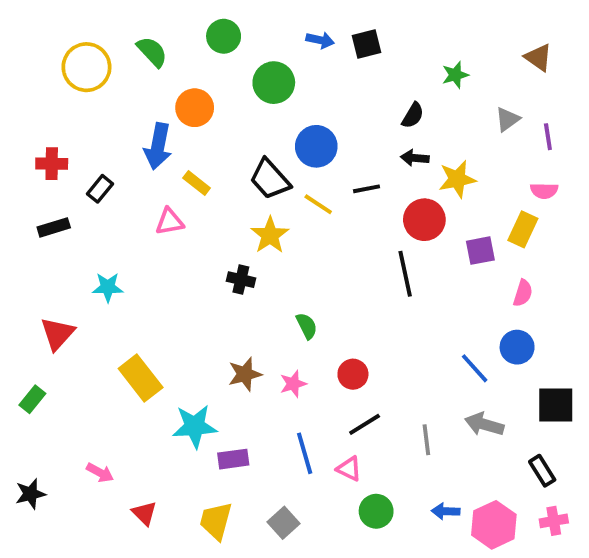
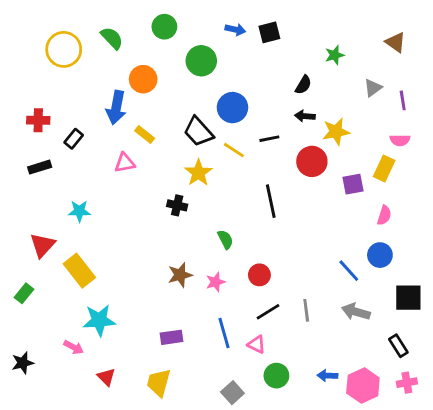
black line: (405, 274) -> (271, 201), moved
yellow rectangle: (141, 378) -> (79, 271), moved
cyan star: (195, 426) -> (99, 320), moved
gray line: (426, 440) -> (306, 310), moved
gray square: (283, 523) -> (232, 393), moved

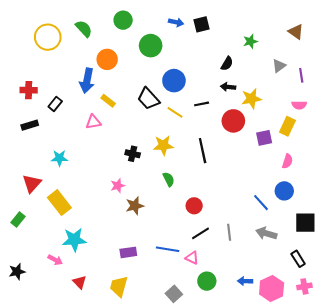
yellow star: (198, 173) -> (163, 145), moved, turned 30
pink star: (215, 282) -> (118, 186), moved
blue line: (224, 333) -> (168, 249), turned -65

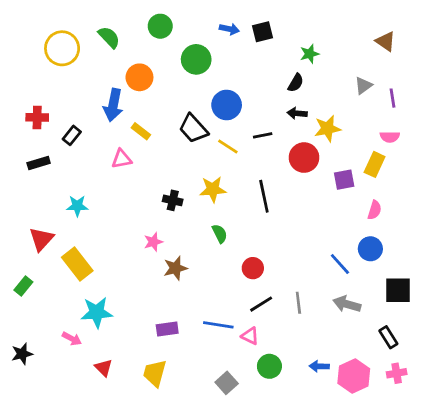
green star: (250, 41) -> (310, 54), moved

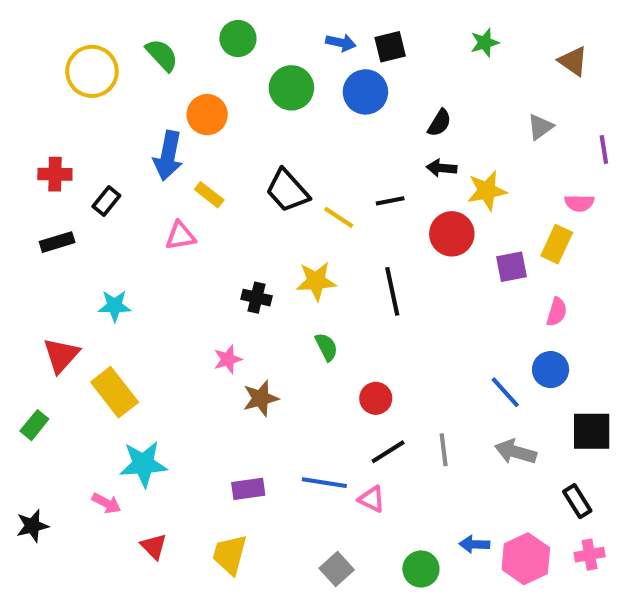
green star: (310, 54) -> (485, 43), moved
purple line: (392, 98) -> (604, 150), moved
blue circle: (227, 105) -> (365, 92), moved
green circle: (269, 366) -> (421, 569), moved

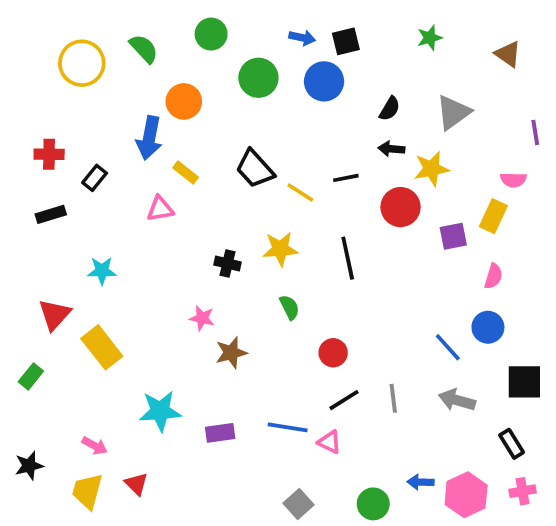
gray triangle: (540, 127) -> (453, 112), moved, size x1.5
pink star: (228, 359) -> (202, 318), turned 30
cyan star: (143, 464) -> (160, 411), moved
yellow trapezoid: (230, 555) -> (87, 491), moved

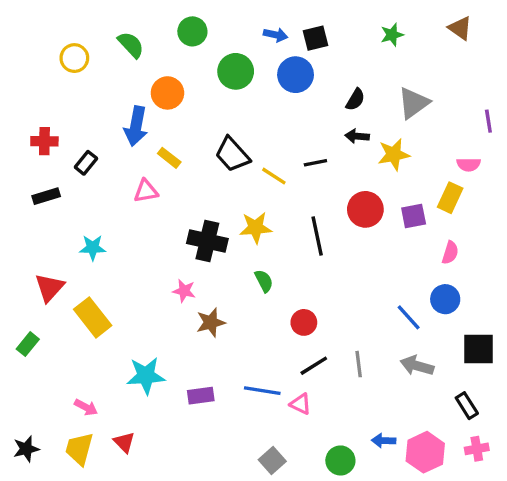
brown triangle: (508, 54) -> (460, 28), moved
yellow circle: (82, 63) -> (74, 58), size x0.7
red circle: (401, 207) -> (365, 209), moved
black cross: (228, 264) -> (207, 241), size x1.6
black star: (29, 466) -> (26, 449), moved

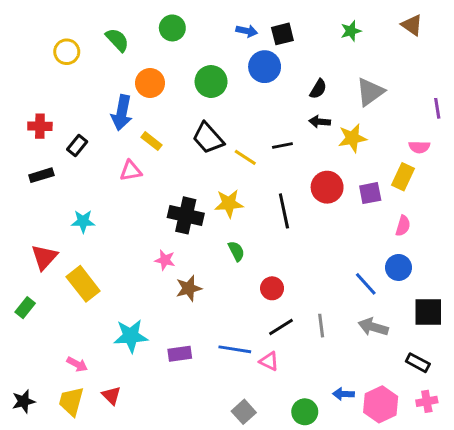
green circle: (236, 71) -> (211, 82), moved
black rectangle: (467, 406) -> (418, 363), turned -30

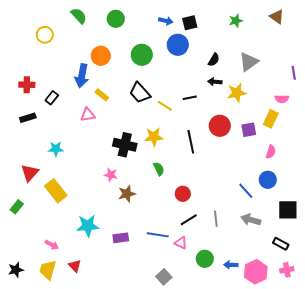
green semicircle: (117, 40) -> (79, 16), moved
green circle: (305, 412) -> (205, 259), moved

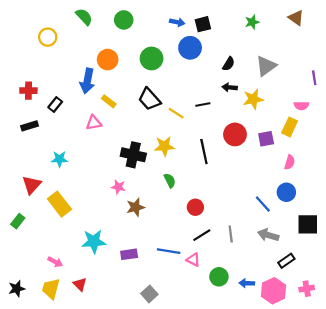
black rectangle: (281, 244) -> (286, 261), moved, turned -63
gray square: (164, 277) -> (149, 294), moved

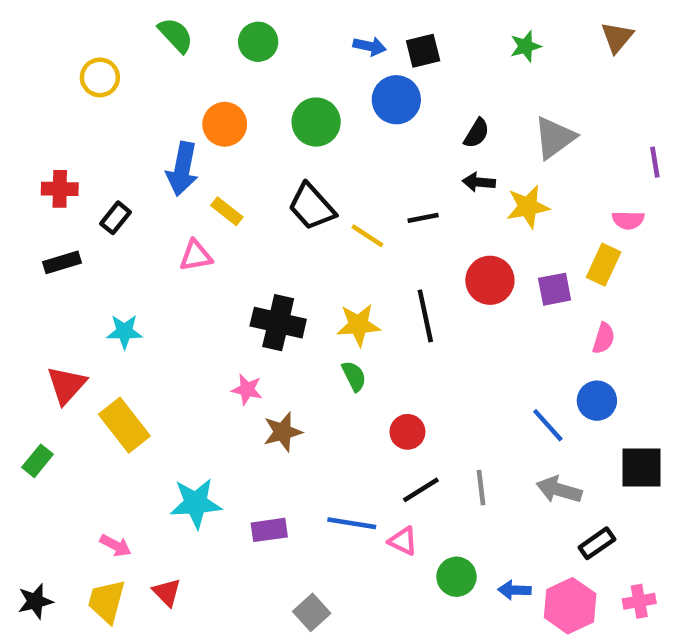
brown triangle: (296, 18) -> (617, 37), turned 35
yellow star: (164, 146) -> (358, 325), moved

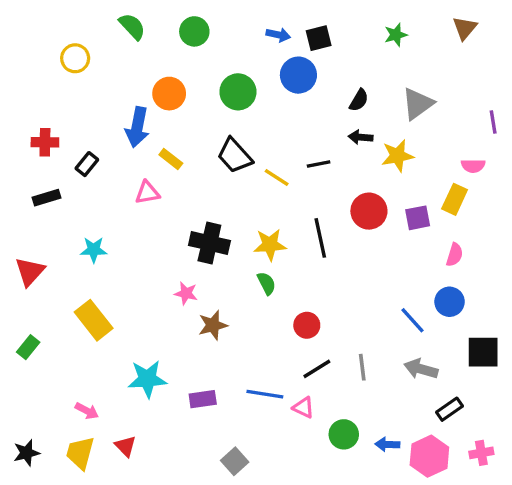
red triangle: (66, 385) -> (30, 272), moved

